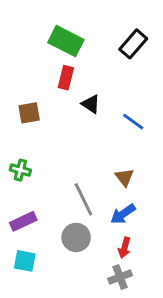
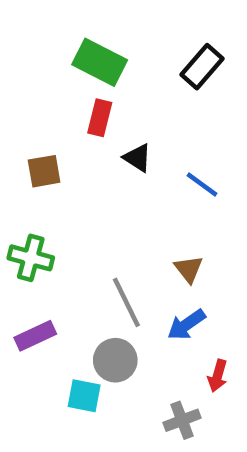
green cross: (20, 170) -> (31, 258), size x1.4
red arrow: (124, 248) -> (218, 376), moved
cyan square: (25, 261) -> (84, 396), moved

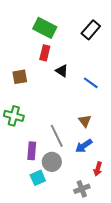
purple rectangle: (35, 336) -> (32, 151), moved, turned -60
cyan square: (84, 396) -> (38, 178), turned -35

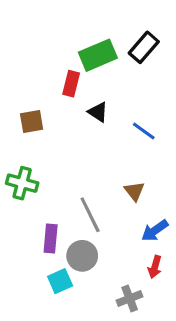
green rectangle: (45, 28) -> (98, 55), moved, turned -50
blue arrow: (84, 146) -> (155, 231), moved

